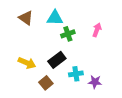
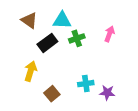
black rectangle: (57, 60) -> (47, 43), moved
yellow arrow: (27, 63) -> (30, 71), turned -96

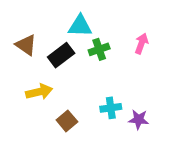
brown triangle: (29, 20) -> (26, 45), moved
yellow arrow: (30, 71) -> (39, 92), turned 60

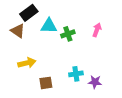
cyan triangle: (80, 26) -> (49, 26), moved
black rectangle: (61, 55) -> (29, 13), moved
brown square: (67, 121) -> (46, 83), turned 32

